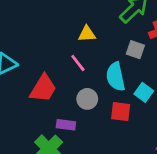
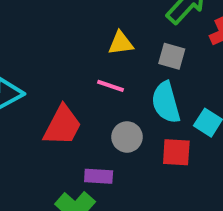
gray square: (135, 50) -> (172, 56), moved
pink line: (78, 63) -> (111, 86), turned -30

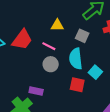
red trapezoid: (62, 126) -> (22, 40), moved
gray circle: (127, 137) -> (51, 64), moved

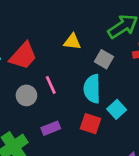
pink line: (49, 46) -> (51, 85), moved, turned 32
gray circle: (51, 64) -> (26, 95), moved
purple rectangle: (36, 91) -> (51, 128), moved, turned -40

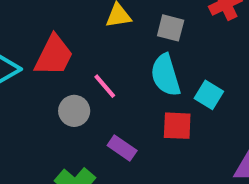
purple rectangle: (51, 128) -> (122, 148), turned 72

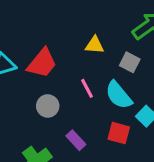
cyan semicircle: (166, 75) -> (119, 95), turned -36
pink line: (105, 86) -> (87, 88), moved

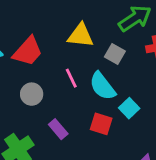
yellow triangle: (95, 45) -> (81, 36), size x1.4

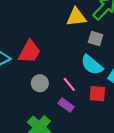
yellow triangle: (81, 36) -> (76, 17), moved
pink line: (71, 78) -> (69, 84), moved

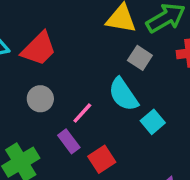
pink line: (69, 84) -> (82, 113), turned 64
red square: (97, 94) -> (102, 159), moved, turned 36

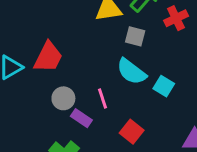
pink line: (82, 113) -> (102, 98), turned -42
purple rectangle: (69, 141) -> (81, 118), moved

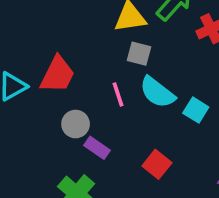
gray square: (135, 36) -> (139, 54), moved
pink line: (102, 98) -> (118, 94), moved

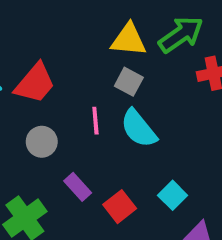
cyan square: (196, 110) -> (173, 195), moved
purple rectangle: (97, 148) -> (78, 187), moved

